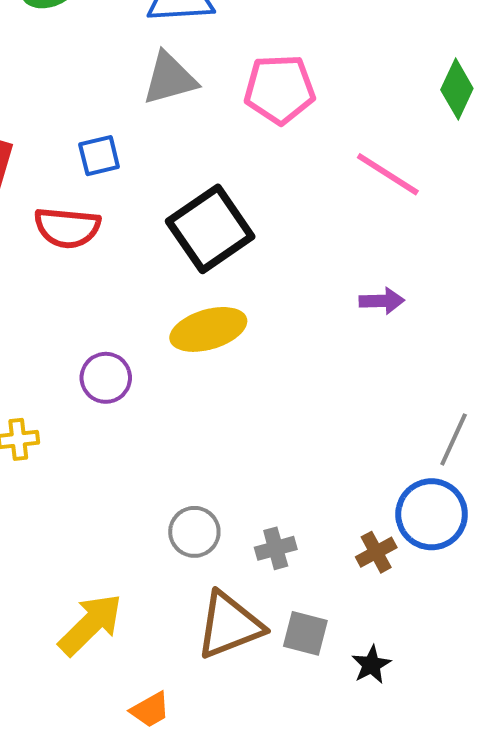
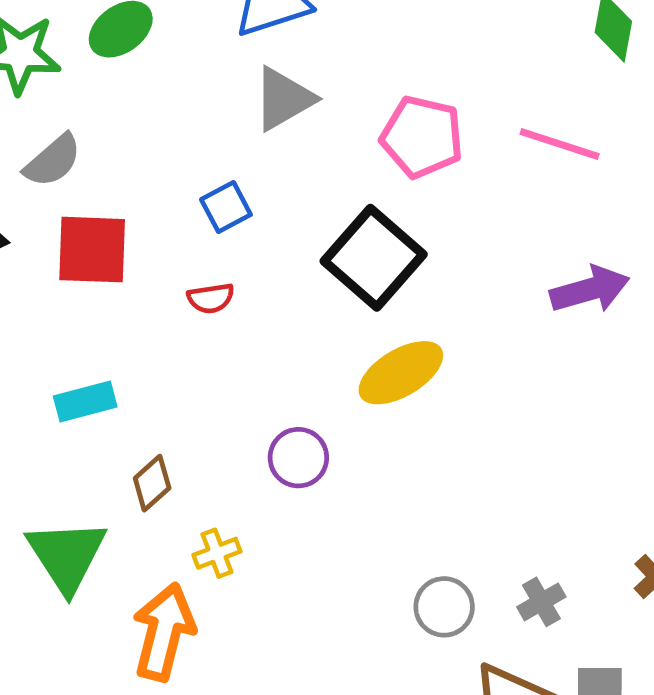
pink pentagon: (280, 89) -> (422, 137), moved, turned 30
red semicircle: (67, 228) -> (211, 298), size x0.6
purple arrow: (382, 301) -> (590, 290), size x1.5

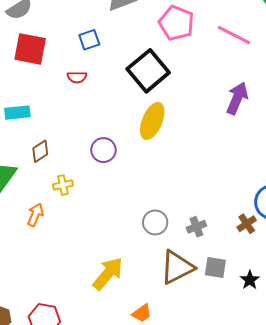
purple arrow: (590, 290) -> (237, 98), turned -60
yellow ellipse: (401, 373) -> (152, 121), turned -45
orange arrow: (164, 632) -> (35, 215), size x0.6

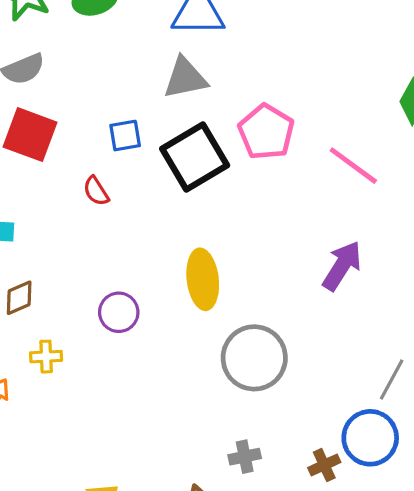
black square: (148, 71) -> (195, 157), moved
red semicircle: (77, 77) -> (96, 191), turned 48
yellow ellipse: (152, 121) -> (203, 279), turned -39
gray circle: (155, 222) -> (254, 358), moved, size x1.6

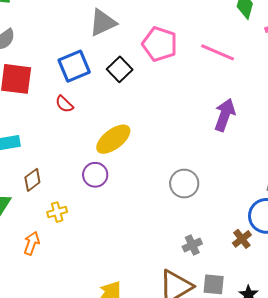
blue square: (125, 136) -> (74, 66), size x1.5
black square: (195, 157) -> (120, 69), size x0.6
yellow ellipse: (203, 279) -> (113, 139), moved, turned 72
gray circle: (254, 358) -> (184, 184), size x0.7

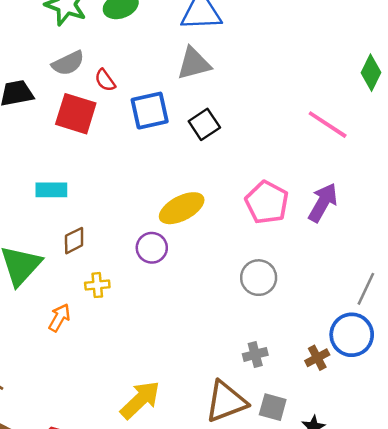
pink pentagon: (160, 44) -> (267, 202), moved
red semicircle: (64, 104) -> (105, 80), moved

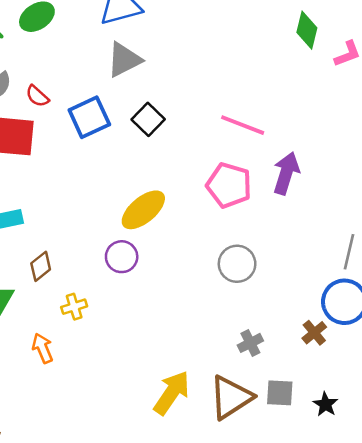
pink line: (328, 125) -> (243, 125), moved
orange arrow: (59, 318) -> (43, 348), turned -40
yellow arrow: (140, 400) -> (172, 393), moved

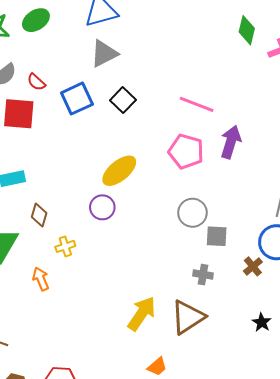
brown diamond: (41, 266) -> (39, 215), turned -35
gray cross: (250, 343) -> (203, 275), turned 36
gray square: (280, 393) -> (217, 236), moved

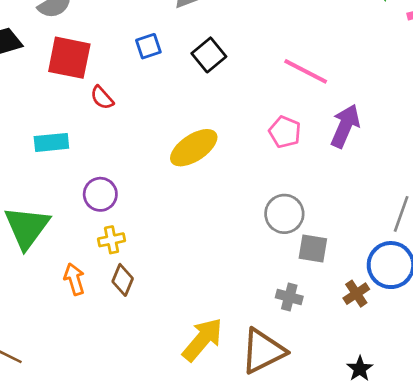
red semicircle: (36, 82) -> (102, 98), moved
blue square: (77, 99) -> (148, 46), size x0.6
pink pentagon: (186, 151) -> (285, 132), size x0.7
purple circle: (102, 207) -> (100, 194), moved
brown diamond: (39, 215) -> (123, 280), moved

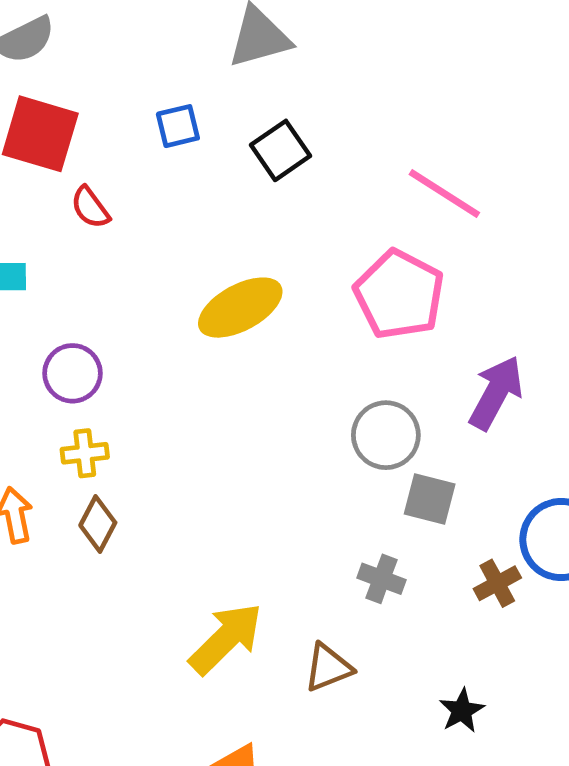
purple arrow: (345, 126) -> (496, 393), moved
pink pentagon: (285, 132) -> (399, 294), size x1.6
brown triangle: (263, 351) -> (328, 668), size x0.6
black star: (360, 369) -> (462, 711), moved

